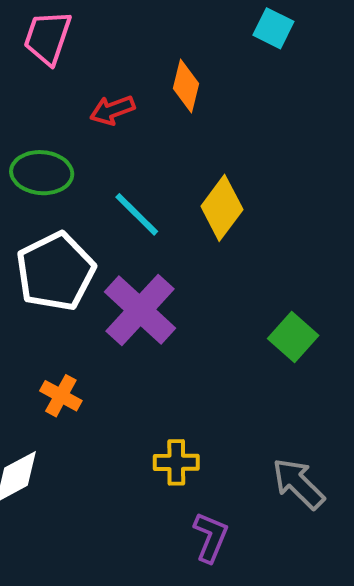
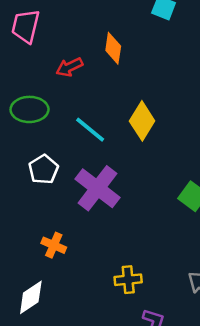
white pentagon: (55, 272) -> (43, 169), size x0.6

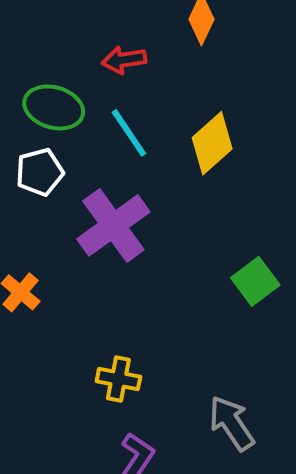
red arrow: (69, 67) -> (124, 60), moved
green ellipse: (29, 109) -> (54, 107), moved

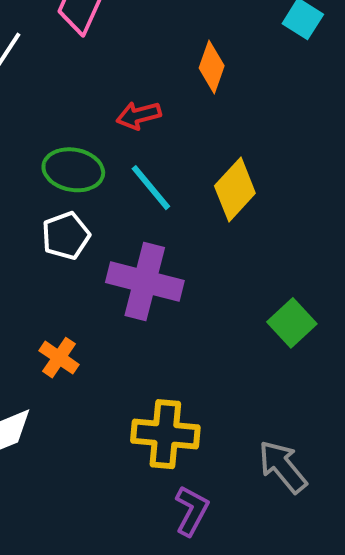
purple cross: (113, 225) -> (145, 281), turned -34
yellow cross: (118, 379) -> (165, 434), size x1.5

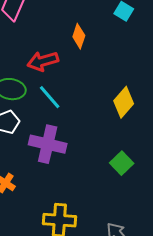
red arrow: (139, 115) -> (43, 61), size x1.4
yellow diamond: (235, 189) -> (124, 102), moved

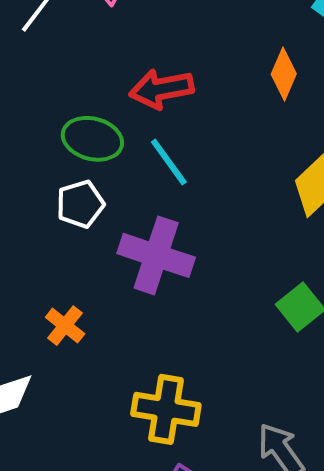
orange diamond: (79, 36) -> (284, 74), moved

